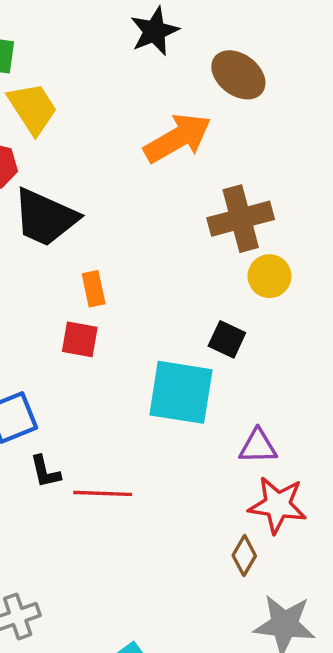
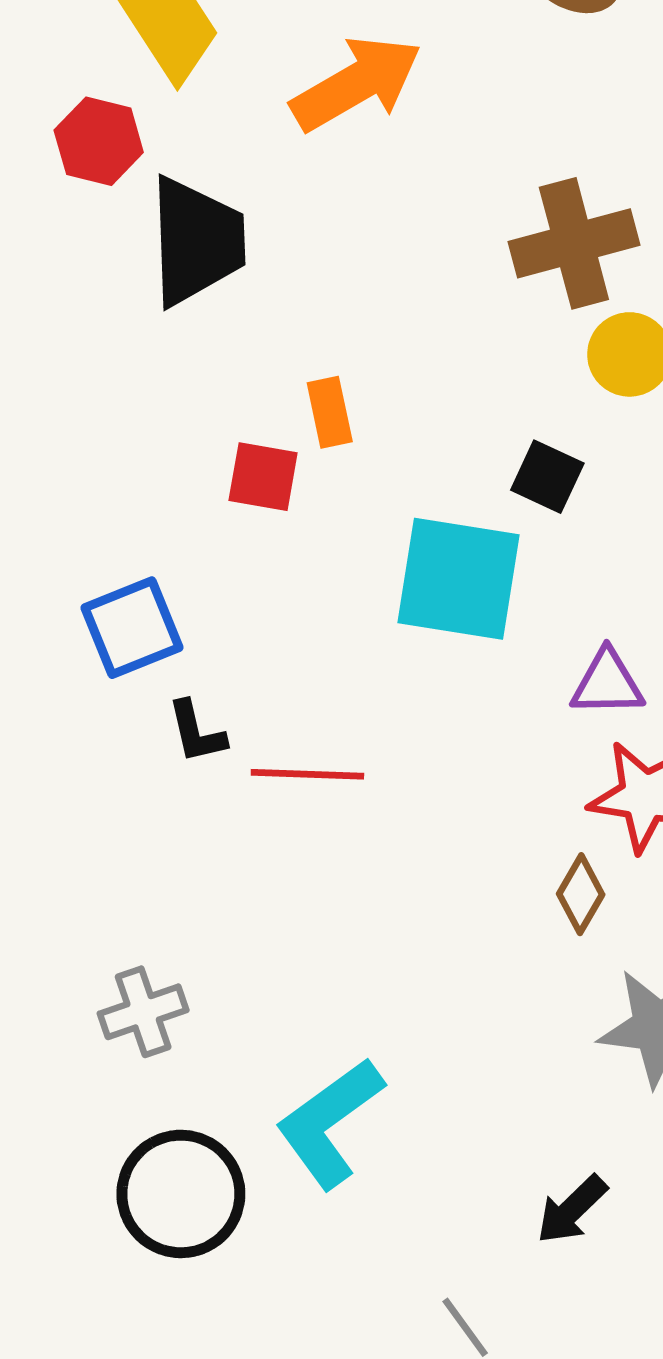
orange arrow: (177, 138) -> (356, 83), moved
black trapezoid: (45, 217) -> (196, 241), turned -116
orange rectangle: (94, 289) -> (330, 412), moved

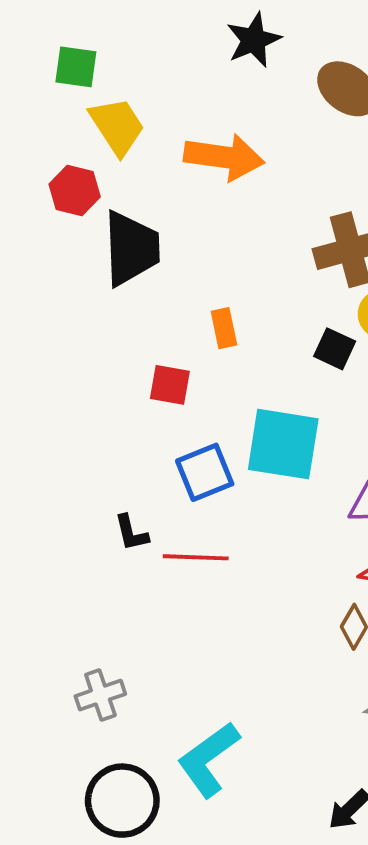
orange arrow: (356, 83) -> (224, 157), turned 38
orange rectangle: (330, 412) -> (224, 328), moved
black square: (547, 477) -> (335, 349), moved
blue square: (132, 628) -> (205, 472), moved

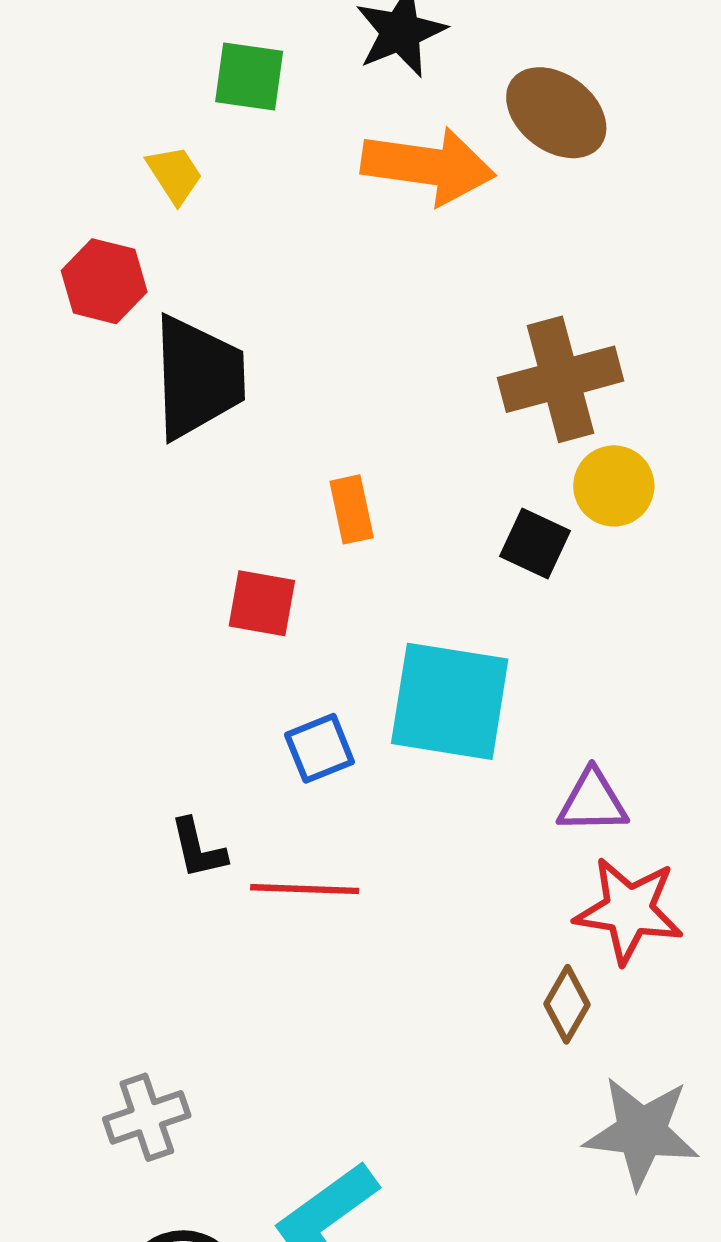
green square: (76, 67) -> (249, 76), moved
yellow trapezoid: (117, 126) -> (174, 175), size x0.6
orange arrow: (224, 157) -> (428, 166), moved
blue square: (205, 472) -> (320, 748), size x0.7

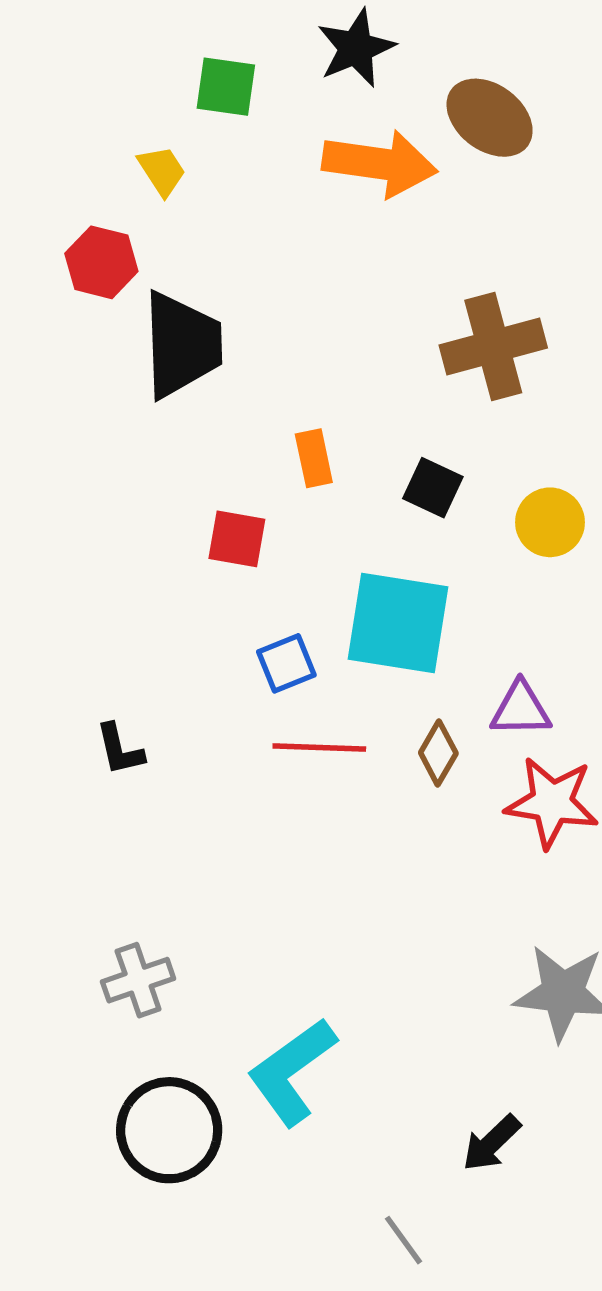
yellow circle: (614, 486) -> (550, 522), moved
black square: (535, 544) -> (433, 488), moved
black L-shape: (198, 849) -> (120, 749), moved
red line: (305, 889) -> (319, 748), moved
brown diamond: (567, 1004) -> (438, 753), moved

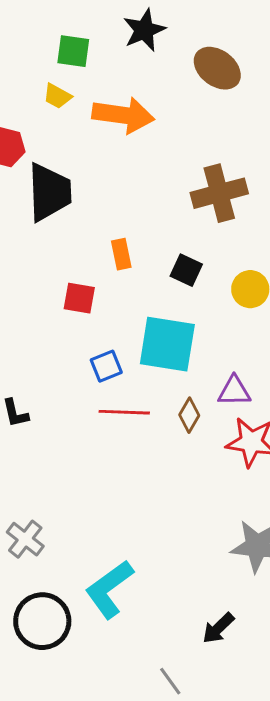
orange arrow: (380, 163) -> (123, 115), moved
yellow trapezoid: (162, 171) -> (57, 96), moved, turned 152
gray cross: (138, 980) -> (25, 539), turned -33

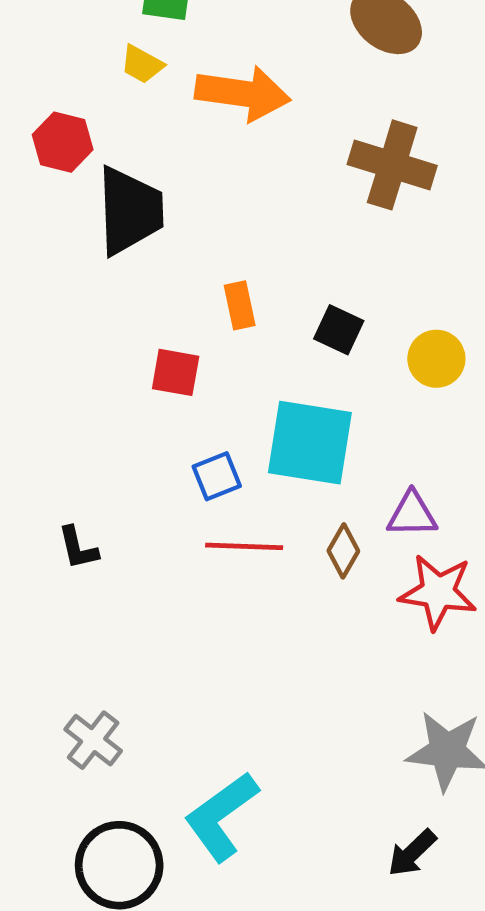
brown cross: (219, 193) -> (392, 165), moved, turned 32
black arrow: (218, 628) -> (412, 853), moved

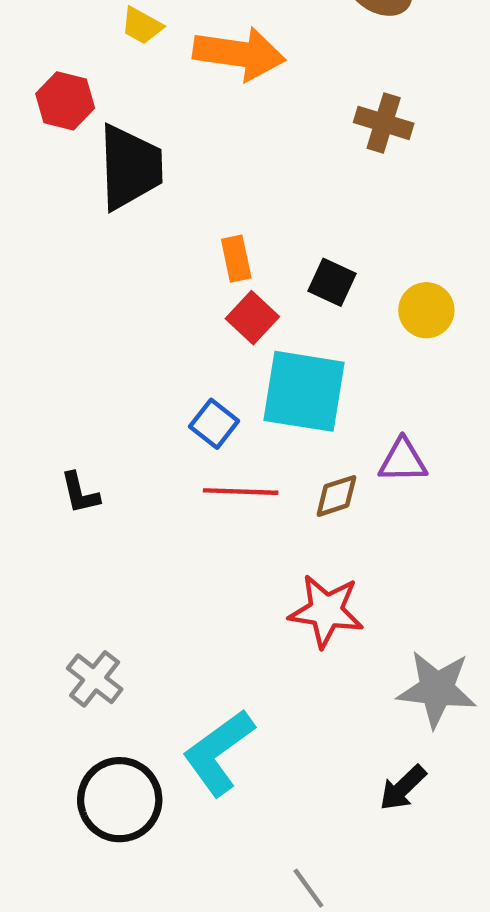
brown cross: (392, 165) -> (384, 123), size x0.7
red square: (176, 372) -> (252, 318), moved, turned 33
blue square: (217, 476) -> (214, 424), turned -30
brown diamond: (343, 551) -> (336, 496), turned 42
red star: (438, 592) -> (326, 611), moved

